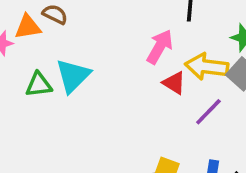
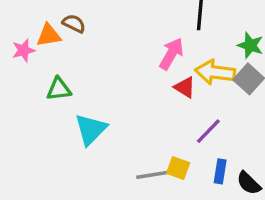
cyan triangle: (73, 76) -> (91, 129), moved
purple line: (208, 112) -> (208, 131), moved

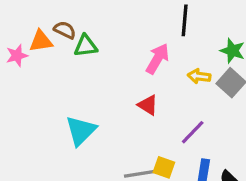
yellow arrow: (215, 72) -> (199, 76), size x0.6
red triangle: (185, 87) -> (148, 105), moved
green triangle: (59, 89) -> (86, 46), moved

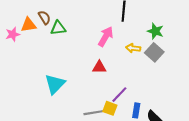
brown semicircle: (65, 30) -> (44, 17), turned 32
red triangle: (148, 105) -> (99, 67), turned -32
purple line: (193, 132) -> (119, 95), moved

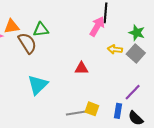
brown semicircle: (44, 17) -> (27, 43), moved, size x1.5
pink arrow: (106, 36) -> (97, 26), moved
purple line: (119, 95) -> (133, 92), moved

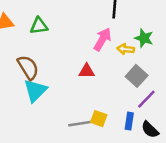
pink arrow: (97, 26) -> (102, 39), moved
green star: (137, 33) -> (144, 38), moved
brown semicircle: (27, 43) -> (28, 67), moved
gray square: (136, 54) -> (137, 76), moved

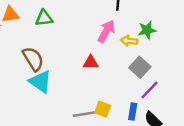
green star: (144, 38) -> (147, 30), turned -30
cyan triangle: (35, 91) -> (40, 82), turned -40

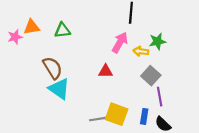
purple line: (149, 90) -> (160, 97), turned -54
yellow square: (103, 109) -> (117, 114), size x1.5

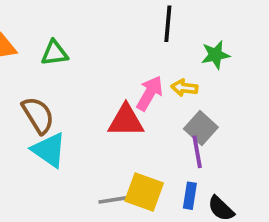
green star: (157, 41) -> (215, 55), moved
pink arrow: (120, 42) -> (150, 93), moved
red triangle: (106, 71) -> (126, 121), size x1.5
purple line: (160, 97) -> (197, 152), moved

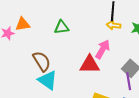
green triangle: (55, 53) -> (62, 27), moved
yellow arrow: (184, 88) -> (114, 25), moved

